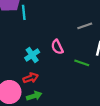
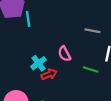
gray line: (85, 26) -> (92, 31), turned 32
red arrow: (31, 78) -> (49, 74), moved

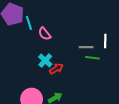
gray line: (92, 31) -> (86, 47), moved
pink semicircle: (64, 54) -> (45, 34), moved

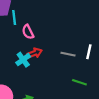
green line: (92, 58) -> (79, 82), moved
red arrow: (56, 69) -> (35, 53), moved

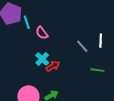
red arrow: (35, 53) -> (53, 66), moved
gray line: (68, 54) -> (82, 46), turned 48

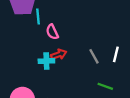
cyan cross: (42, 59) -> (46, 61), turned 32
red arrow: (53, 66) -> (59, 54), moved

